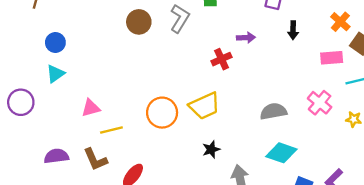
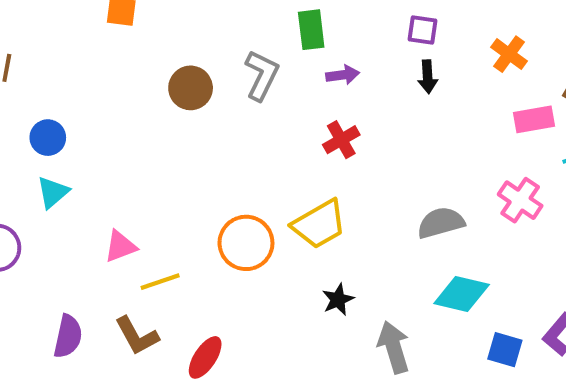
orange cross: (340, 22) -> (509, 54), moved
black arrow: (293, 30) -> (428, 77), moved
purple arrow: (246, 38) -> (343, 75), moved
purple semicircle: (56, 156) -> (68, 336), turned 115

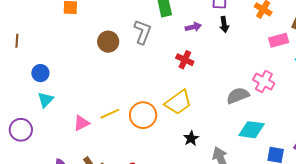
purple arrow: (343, 75) -> (193, 27), moved
red cross: (341, 140) -> (185, 60), turned -30
pink cross: (520, 200) -> (264, 82), moved
yellow line: (160, 282) -> (110, 114), moved

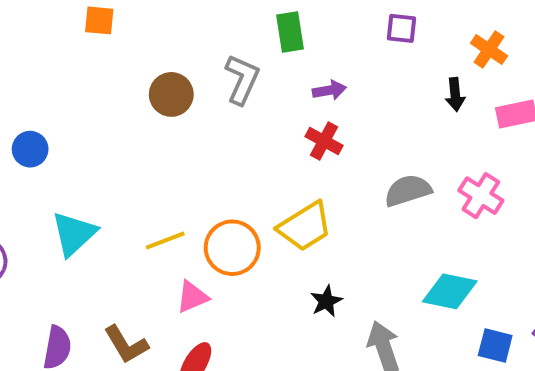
black arrow: (224, 24) -> (455, 95), moved
purple arrow: (193, 27) -> (329, 90), moved
gray semicircle: (238, 96) -> (408, 191), moved
cyan triangle: (46, 100) -> (74, 234), moved, size x1.4
pink triangle: (81, 123) -> (192, 297), moved

